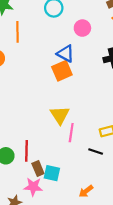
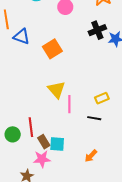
blue triangle: (66, 54) -> (22, 37), moved

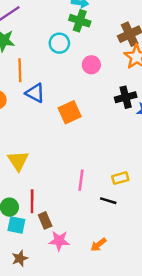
yellow triangle: (56, 90) -> (18, 161), moved
cyan square: (57, 144) -> (16, 225), moved
pink star: (42, 159) -> (59, 241), moved

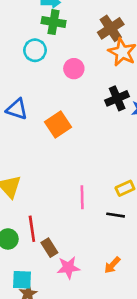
cyan square: (16, 225) -> (22, 280), moved

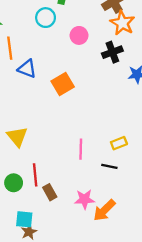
black cross: (117, 98) -> (112, 52), moved
orange arrow: (112, 265) -> (104, 210), size x1.5
pink star: (68, 268) -> (84, 199), moved

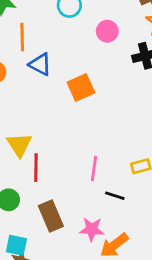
black line: (109, 166) -> (115, 196), moved
red line: (35, 175) -> (36, 168), moved
brown rectangle: (50, 192) -> (51, 216), size x1.5

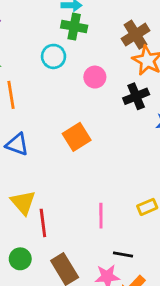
blue triangle: (40, 64) -> (17, 144), moved
black line: (115, 196) -> (123, 254), moved

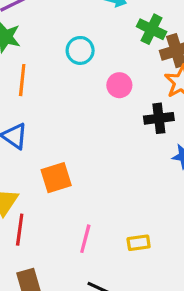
green cross: (74, 27) -> (152, 29), moved
orange square: (77, 137) -> (56, 178), moved

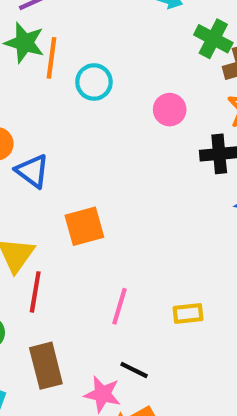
cyan circle: (80, 50) -> (94, 82), moved
orange line: (22, 80) -> (52, 58), moved

